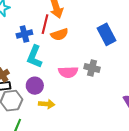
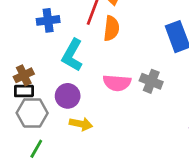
blue cross: (24, 34) -> (48, 20), moved
orange semicircle: (59, 34) -> (111, 28), turned -72

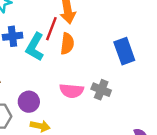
cyan L-shape: (72, 55) -> (35, 47), moved

